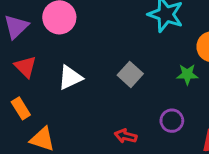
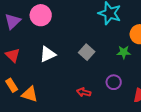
red triangle: (25, 67) -> (13, 55), moved
orange rectangle: (21, 108) -> (12, 85), moved

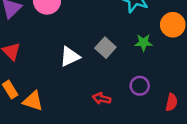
green star: (124, 52) -> (144, 43), moved
white triangle: (48, 54) -> (70, 57), moved

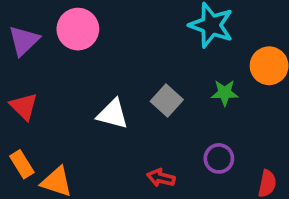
white triangle: (70, 57) -> (113, 114), turned 40

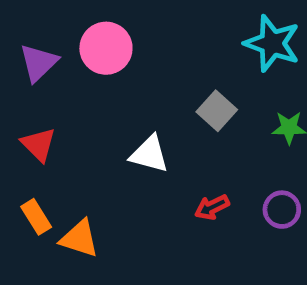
gray square: (167, 101) -> (217, 111), moved
red arrow: (161, 178) -> (212, 207), moved, turned -40

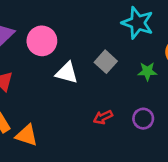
pink circle: (106, 48) -> (42, 41), moved
white triangle: (149, 154) -> (67, 73), moved

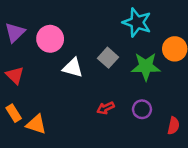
green star: (147, 71) -> (146, 66), size x1.6

